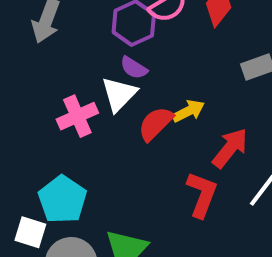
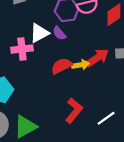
white triangle: (119, 94) -> (39, 33), moved
red arrow: (230, 148) -> (98, 58), moved

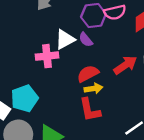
yellow arrow: (81, 65) -> (93, 88), moved
red L-shape: (74, 111) -> (90, 110), moved, turned 130

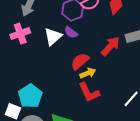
pink cross: (47, 56) -> (20, 34), moved

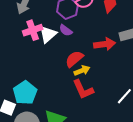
pink cross: (20, 34) -> (33, 30), moved
red arrow: (110, 46) -> (105, 44), turned 40

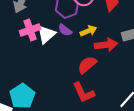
red semicircle: (74, 59) -> (87, 65), moved
yellow arrow: (82, 70) -> (88, 31), moved

